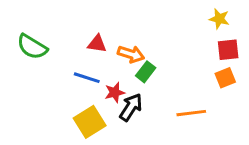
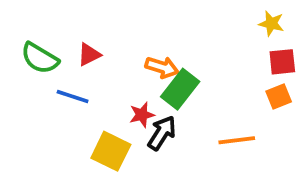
red triangle: (97, 44) -> (89, 55), moved, turned -36
green rectangle: (146, 72) -> (180, 89), size x1.5
blue line: (87, 78) -> (73, 96), moved
yellow square: (90, 122) -> (111, 151), turned -32

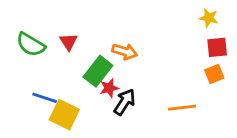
red triangle: (89, 55) -> (69, 42), turned -36
green rectangle: (180, 89) -> (98, 71), moved
blue line: (73, 96) -> (45, 98), moved
yellow square: (111, 151) -> (64, 115), moved

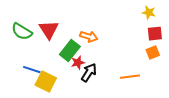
red triangle: (69, 42) -> (49, 30), size x1.5

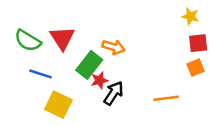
blue line: (32, 70) -> (41, 74), moved

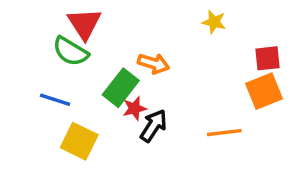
yellow star: (190, 16) -> (214, 22), moved
red triangle: (62, 38) -> (84, 24), moved
green semicircle: (28, 41) -> (71, 51), moved
orange square: (196, 68) -> (264, 91), size x1.5

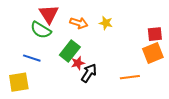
yellow star: (214, 22) -> (106, 23), moved
orange arrow: (153, 63) -> (79, 23), moved
yellow square: (79, 141) -> (19, 82), moved, turned -35

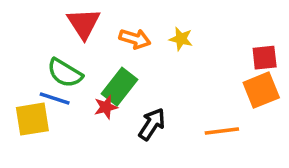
green semicircle: (41, 30) -> (65, 73), moved
red star: (78, 63) -> (106, 107), moved
yellow square: (19, 82) -> (32, 119), moved

